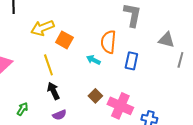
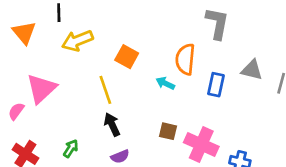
yellow arrow: (42, 28) -> (77, 41), moved
gray triangle: (166, 40) -> (252, 70), moved
brown square: (95, 96) -> (168, 131), turned -32

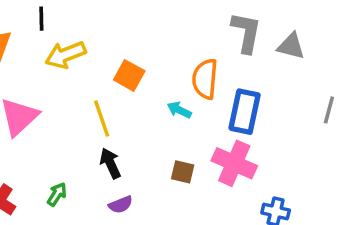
gray triangle: (252, 70) -> (291, 46), moved
blue rectangle: (216, 85) -> (245, 112), size x1.4
pink cross: (201, 145) -> (234, 163), moved

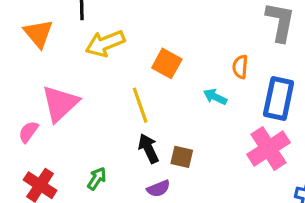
orange semicircle: (205, 79) -> (240, 67), size x0.6
pink cross: (234, 163) -> (269, 149), turned 33
brown square: (183, 172) -> (182, 157), moved

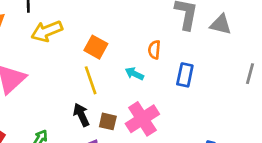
blue rectangle: (279, 98) -> (185, 75), size x0.7
yellow line: (140, 105) -> (91, 80), moved
pink cross: (269, 149) -> (142, 119), moved

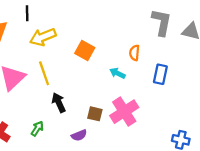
yellow line: (91, 80) -> (44, 73), moved
black arrow: (81, 115) -> (59, 103), moved

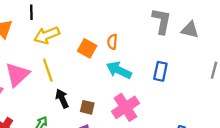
orange semicircle: (134, 53) -> (112, 42), moved
cyan arrow: (117, 73) -> (119, 70), size x1.6
brown square: (95, 114) -> (87, 107), moved

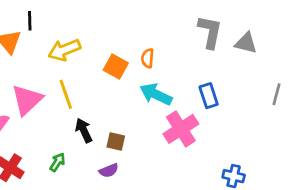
black line: (31, 12) -> (30, 21), moved
blue rectangle: (160, 71) -> (209, 96), turned -30
pink cross: (125, 107) -> (181, 129), moved

